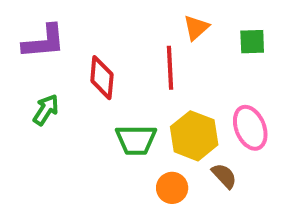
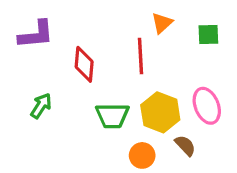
green arrow: (46, 110) -> (41, 106), moved

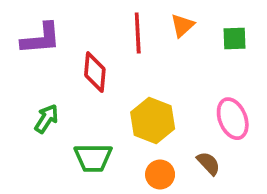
red line: (140, 56) -> (138, 33), moved
yellow hexagon: (160, 112) -> (153, 120), moved
green trapezoid: (112, 116) -> (93, 158), moved

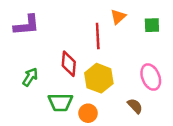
red line: (138, 33) -> (98, 36), moved
red diamond: (95, 72) -> (69, 64), moved
orange circle: (160, 174) -> (88, 113), moved

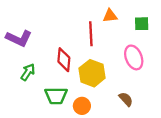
orange triangle: (118, 17) -> (110, 16), turned 35
purple L-shape: (27, 25) -> (19, 38), moved, turned 30
pink ellipse: (151, 77) -> (134, 57), moved

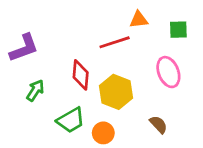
red line: (91, 34) -> (115, 42), turned 75
purple L-shape: (19, 38) -> (24, 48), turned -45
green trapezoid: (56, 96) -> (71, 120), turned -30

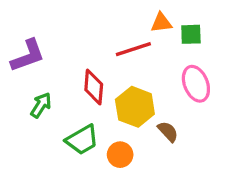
green square: (178, 30) -> (191, 34), moved
brown semicircle: (159, 124) -> (168, 132), moved

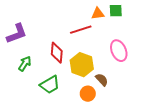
green square: (191, 34) -> (116, 11), moved
orange circle: (120, 155) -> (88, 94), moved

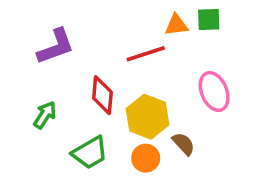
purple L-shape: (17, 34) -> (56, 47), moved
orange circle: (88, 94) -> (146, 158), moved

